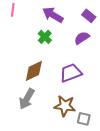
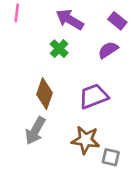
brown diamond: (34, 71) -> (45, 94), turned -45

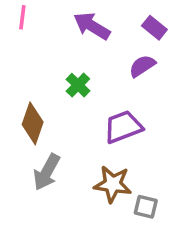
green cross: (59, 49) -> (78, 85), moved
brown diamond: (45, 94) -> (33, 123), moved

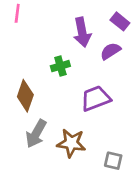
purple arrow: (92, 26) -> (82, 32), moved, turned -132
green cross: (78, 85) -> (60, 66), turned 30
brown star: (113, 184) -> (71, 143), moved

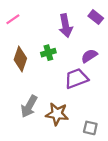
pink line: (17, 13) -> (13, 19), moved, turned 48
purple semicircle: (110, 51) -> (89, 56), moved
brown diamond: (25, 96) -> (20, 59), moved

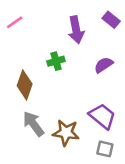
brown diamond: (20, 59) -> (25, 85), moved
purple trapezoid: (76, 78) -> (102, 116), moved, turned 60
gray arrow: (29, 106) -> (33, 124), turned 115

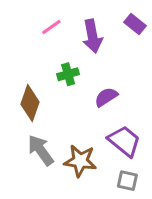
pink line: (15, 22) -> (51, 27), moved
purple semicircle: (104, 65) -> (106, 97), moved

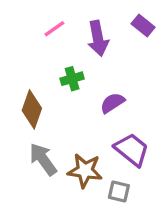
gray square: (127, 181) -> (119, 192), moved

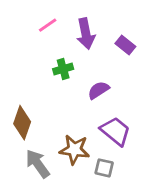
purple rectangle: (143, 25) -> (125, 45), moved
brown diamond: (32, 109) -> (22, 123), moved
gray arrow: (43, 159) -> (38, 164), moved

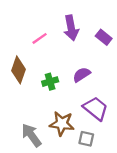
pink line: (48, 25) -> (40, 38), moved
green cross: (63, 69) -> (50, 82), moved
brown diamond: (22, 123) -> (19, 70), moved

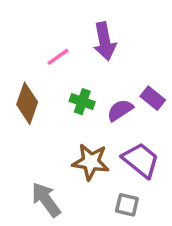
purple rectangle: (104, 37) -> (153, 98), moved
green cross: (50, 82) -> (82, 102), moved, turned 35
brown star: (62, 124) -> (91, 162), moved

